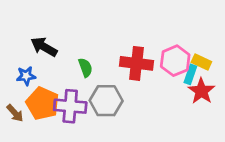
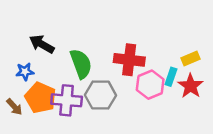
pink hexagon: (175, 61) -> (150, 85), moved
yellow rectangle: (201, 62) -> (191, 59), turned -48
green semicircle: (85, 68) -> (81, 64), size x1.6
cyan rectangle: (190, 74) -> (171, 77), moved

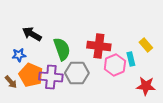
yellow rectangle: (191, 59) -> (146, 45), turned 72
cyan rectangle: (171, 77) -> (131, 59), turned -32
red star: (191, 86) -> (146, 86), moved, turned -30

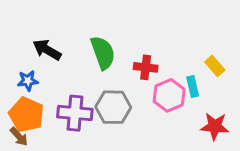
red cross: (99, 46) -> (146, 67), size x0.7
green semicircle: (62, 49) -> (103, 53), moved
orange pentagon: (31, 75) -> (26, 115), moved
brown arrow: (11, 82) -> (19, 137), moved

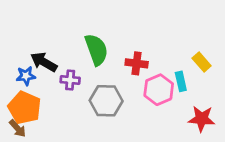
black arrow: (47, 50) -> (44, 62), moved
purple cross: (75, 113) -> (70, 80), moved, size x0.6

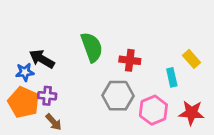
purple cross: (70, 80) -> (47, 96), moved
pink hexagon: (159, 90) -> (153, 110), moved
gray hexagon: (106, 101) -> (118, 96), moved
brown arrow: (18, 128) -> (54, 122), moved

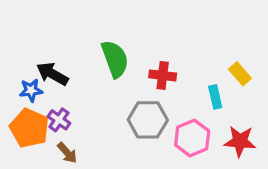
purple cross: (47, 96) -> (59, 120), turned 30

